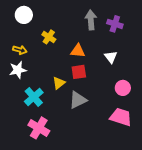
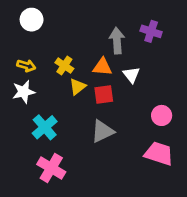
gray arrow: (91, 20) -> (117, 41), moved
yellow cross: (49, 37) -> (64, 66), moved
white triangle: (111, 57) -> (131, 75), moved
yellow triangle: (59, 83) -> (78, 87), moved

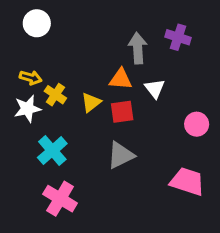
yellow cross: (64, 66) -> (55, 95), moved
pink circle: (162, 115) -> (197, 124), moved

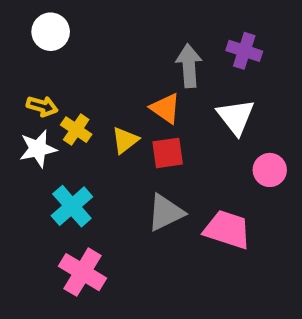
orange triangle: (121, 79) -> (166, 108), turned 30
white triangle: (155, 88) -> (236, 117), moved, size x1.4
pink trapezoid: (187, 182) -> (227, 230), moved

